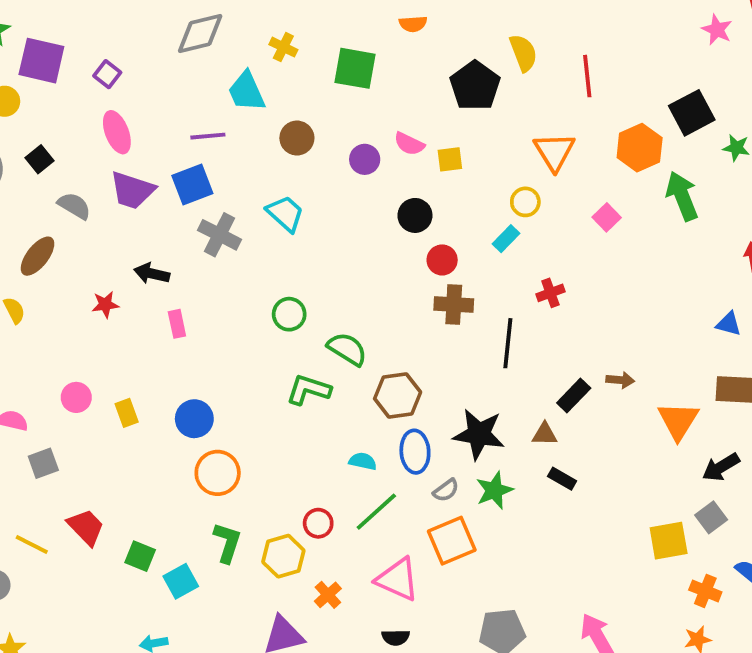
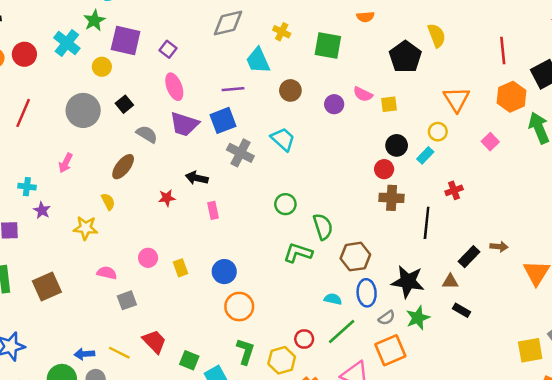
red line: (587, 76) -> (503, 50), moved
black circle: (415, 215) -> (397, 145), moved
green semicircle: (347, 349) -> (323, 227), turned 40

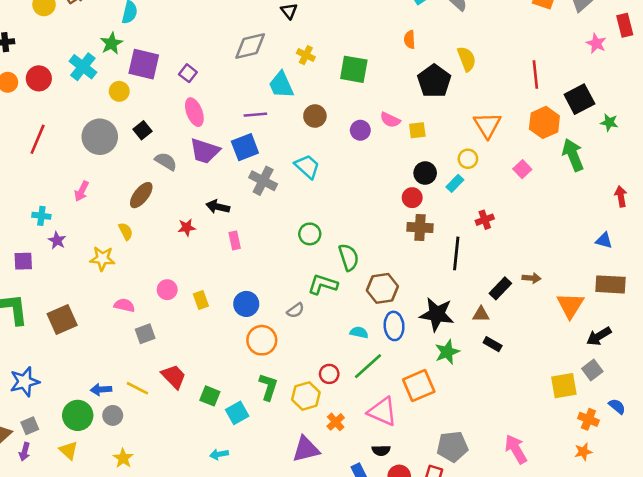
orange semicircle: (365, 17) -> (410, 39), moved, turned 91
gray semicircle: (387, 318) -> (295, 310), moved

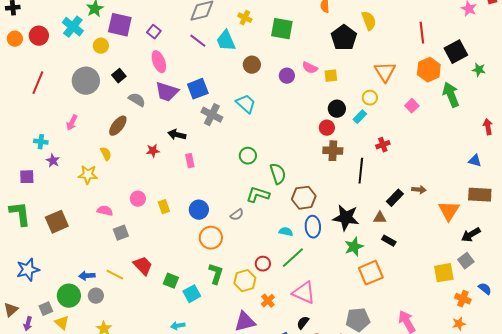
purple line: (255, 115) -> (198, 41), moved, turned 42
orange square: (419, 386) -> (371, 273), moved
gray square: (30, 426) -> (46, 309), moved
black semicircle: (381, 450) -> (303, 323), turned 128

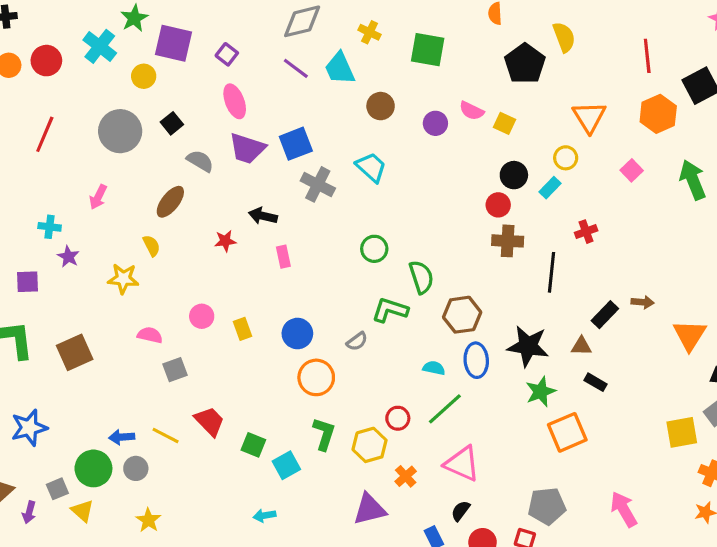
yellow square: (331, 76) -> (504, 123), turned 32
green arrow: (451, 95) -> (693, 180), moved

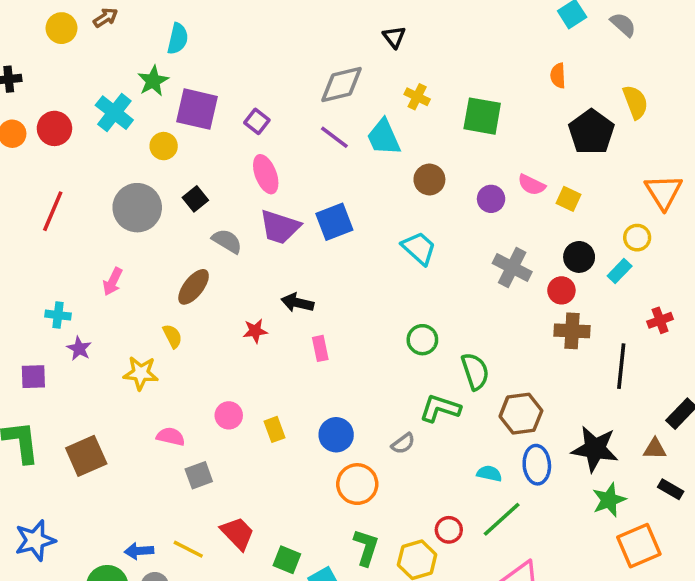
gray cross: (318, 184) -> (512, 268), moved

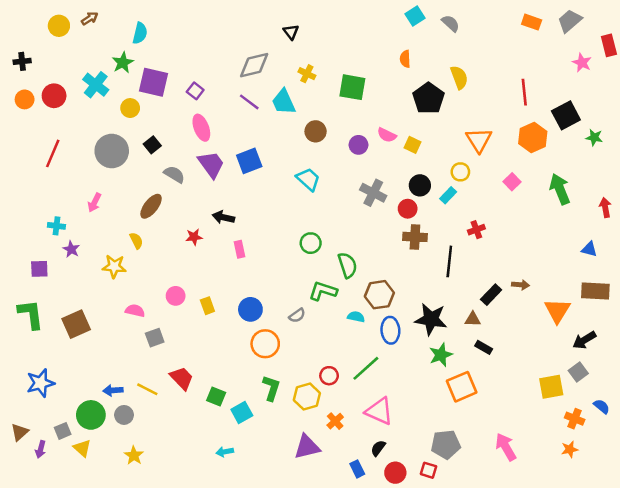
purple trapezoid: (280, 227) -> (211, 165), turned -144
cyan semicircle: (489, 473) -> (356, 317), moved

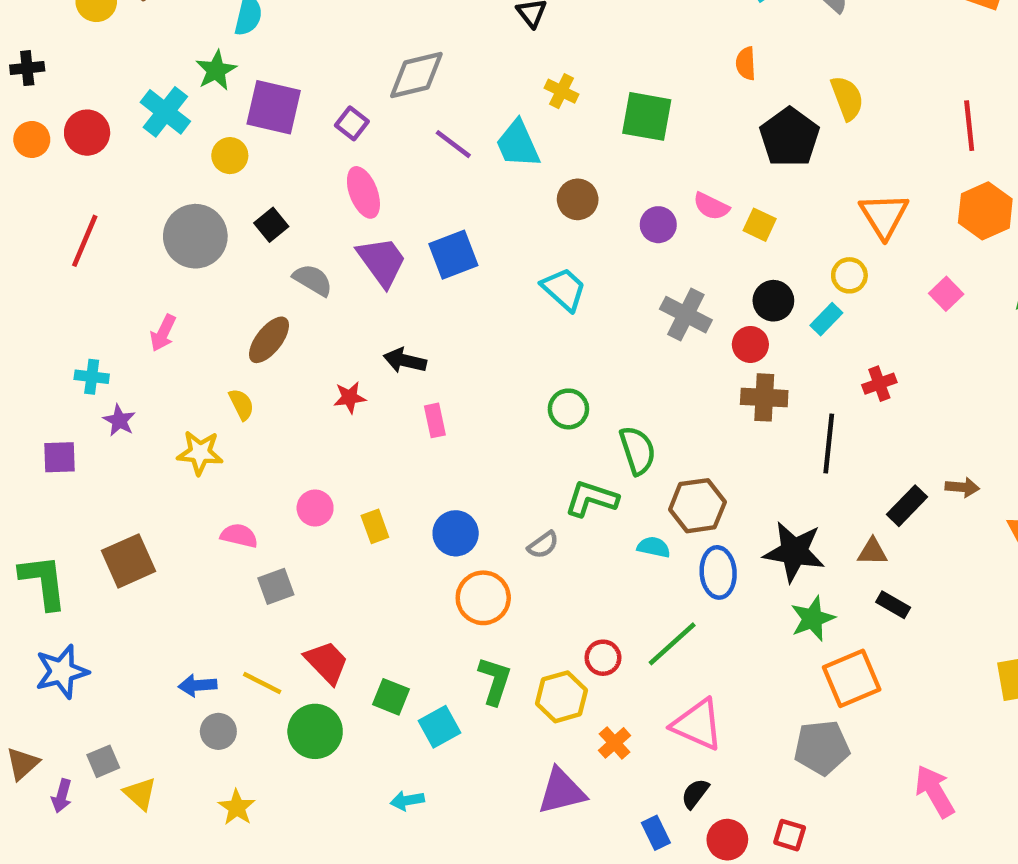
gray diamond: (254, 65) -> (416, 75), moved
green L-shape: (31, 314) -> (43, 582), moved
green circle: (91, 415) -> (315, 731), moved
gray pentagon: (446, 444) -> (822, 748), moved

